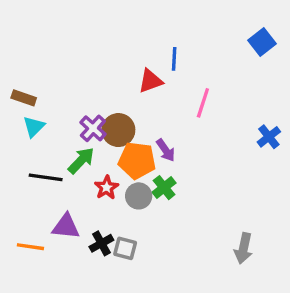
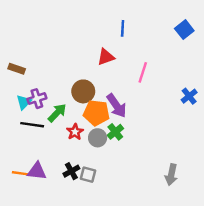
blue line: (174, 59) -> (123, 28), moved
cyan triangle: (34, 127) -> (24, 102), moved
purple cross: (93, 128) -> (37, 99), moved, turned 30
purple arrow: (166, 150) -> (117, 106), size x1.5
purple triangle: (66, 226) -> (37, 171), moved

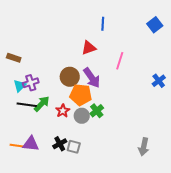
purple arrow: (117, 106) -> (92, 78), moved
green arrow: (57, 113) -> (42, 104), moved

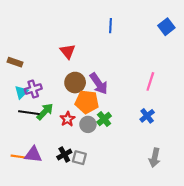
red triangle: (89, 48) -> (68, 51), moved, turned -49
pink line: (120, 61) -> (150, 81), moved
blue cross: (159, 81) -> (147, 116), moved

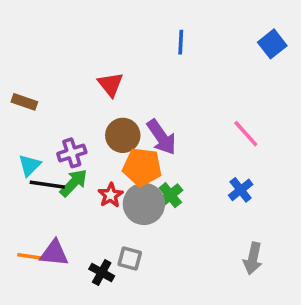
pink line: (150, 81) -> (246, 134), turned -60
purple cross: (33, 89) -> (72, 153), moved
cyan triangle: (21, 92) -> (30, 165), moved
gray circle: (88, 124) -> (144, 204), size x1.5
black cross: (64, 154) -> (102, 272), moved, turned -32

